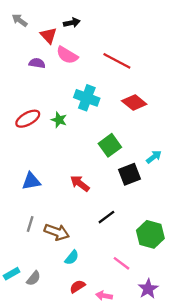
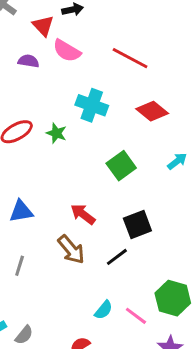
cyan arrow: (154, 157) -> (177, 161), moved
black square: (130, 174) -> (137, 225), moved
brown arrow: (57, 232) -> (71, 250), moved, turned 30
green hexagon: (150, 234) -> (173, 298), moved
cyan semicircle: (72, 258) -> (104, 310), moved

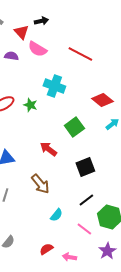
red diamond: (152, 111) -> (102, 100), moved
red arrow: (83, 214) -> (48, 149), moved
black line: (117, 257) -> (86, 200), moved
cyan semicircle: (104, 310) -> (56, 215), moved

